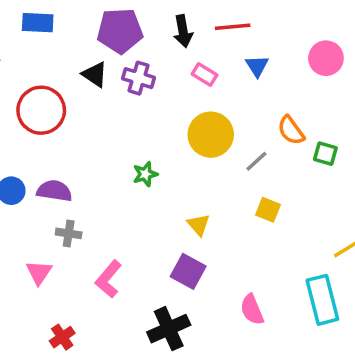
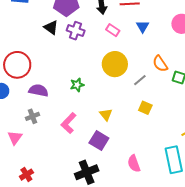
red circle: (41, 110) -> (17, 65), moved
purple semicircle: (54, 191) -> (38, 90), moved
gray cross: (69, 233) -> (33, 116), turned -32
pink L-shape: (108, 279) -> (69, 123), moved

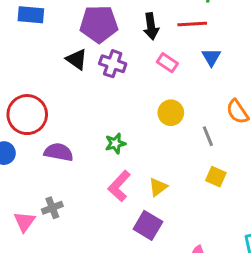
yellow circle: (115, 64) -> (171, 113), size x0.7
gray line: (140, 80) -> (208, 136), turned -72
yellow triangle: (106, 115) -> (158, 187), turned 32
gray cross: (33, 116) -> (52, 208), moved
pink L-shape: (69, 123) -> (119, 186), moved

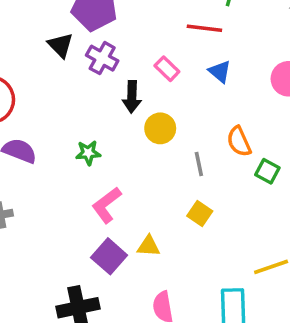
black arrow: (151, 26) -> (132, 97), moved
blue triangle: (211, 57) -> (220, 72), turned -30
pink L-shape: (119, 186) -> (107, 205), moved
yellow triangle: (158, 187) -> (149, 246), moved, turned 30

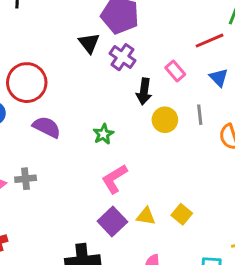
red line: (204, 28) -> (209, 41), turned -36
green star: (88, 153) -> (103, 134), turned -30
gray line: (199, 164) -> (200, 115), moved
yellow square: (200, 214) -> (182, 214), moved

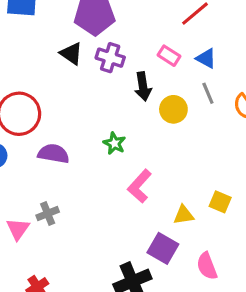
blue triangle: (219, 78) -> (206, 58), moved
purple square: (112, 222) -> (163, 248), moved

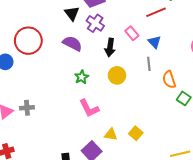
yellow circle: (173, 109) -> (117, 75), moved
purple semicircle: (53, 154) -> (72, 43), moved
pink L-shape: (140, 186) -> (89, 108), turned -85

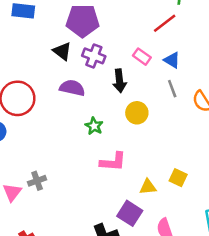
pink L-shape: (89, 108) -> (113, 162), turned -45

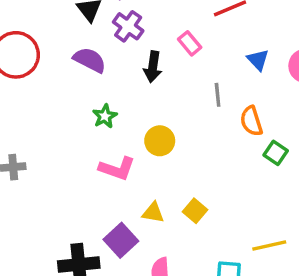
blue triangle: (172, 60) -> (258, 60), moved
yellow circle: (137, 113) -> (160, 141), moved

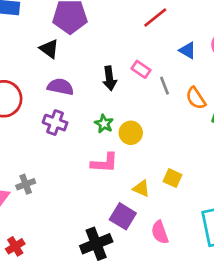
purple cross: (128, 26) -> (55, 123), moved
pink rectangle: (190, 43) -> (141, 69), moved
green star: (105, 116) -> (104, 124), moved
yellow triangle: (153, 213) -> (141, 188), turned 30

